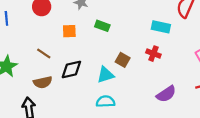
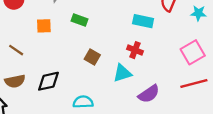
brown square: (123, 60) -> (92, 57), moved
black diamond: (71, 70) -> (48, 81), moved
cyan triangle: (106, 75) -> (122, 73), moved

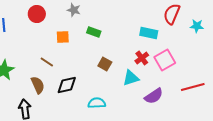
brown line: (16, 50) -> (47, 62), moved
red cross: (135, 50) -> (142, 58), turned 32
pink square: (193, 52) -> (165, 60), moved
brown semicircle: (15, 81) -> (38, 85), turned -102

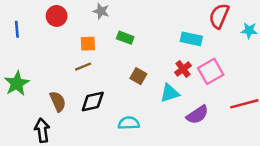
brown line: (47, 62) -> (83, 67), moved, turned -56

